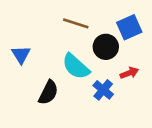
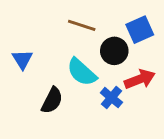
red arrow: (129, 73) -> (140, 79), size x1.5

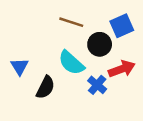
blue triangle: (22, 59) -> (20, 66), moved

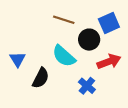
blue cross: (97, 85) -> (87, 86), moved

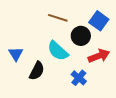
blue square: (109, 23) -> (99, 21), turned -30

